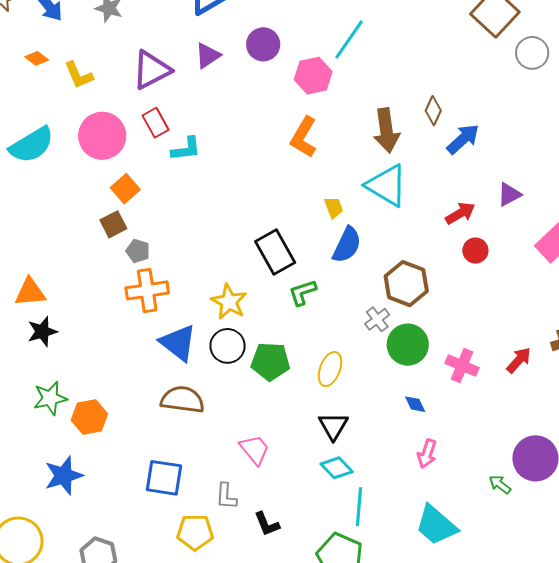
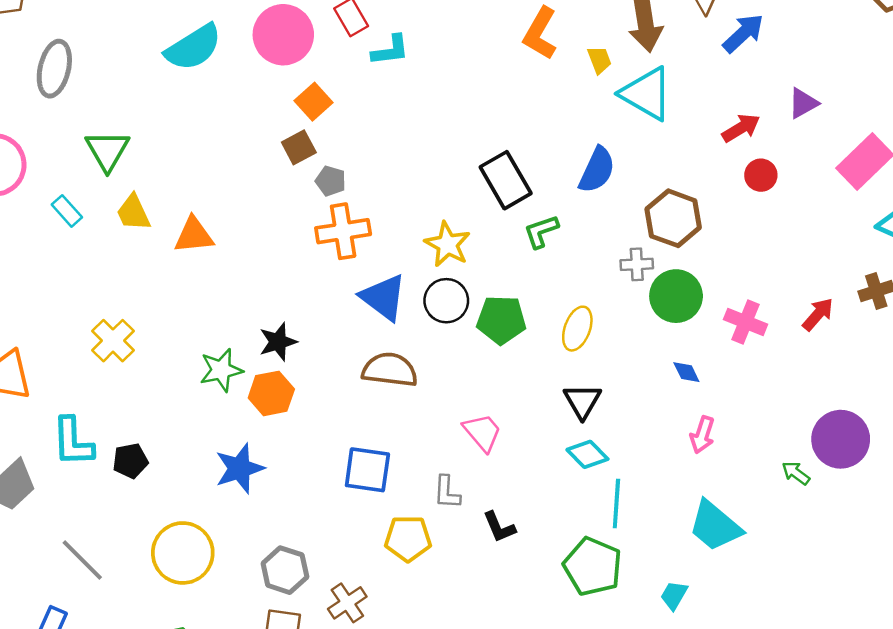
yellow trapezoid: (334, 208) -> (599, 60), moved
gray cross: (377, 319) -> (637, 264), turned 35
black star: (42, 332) -> (278, 342), moved

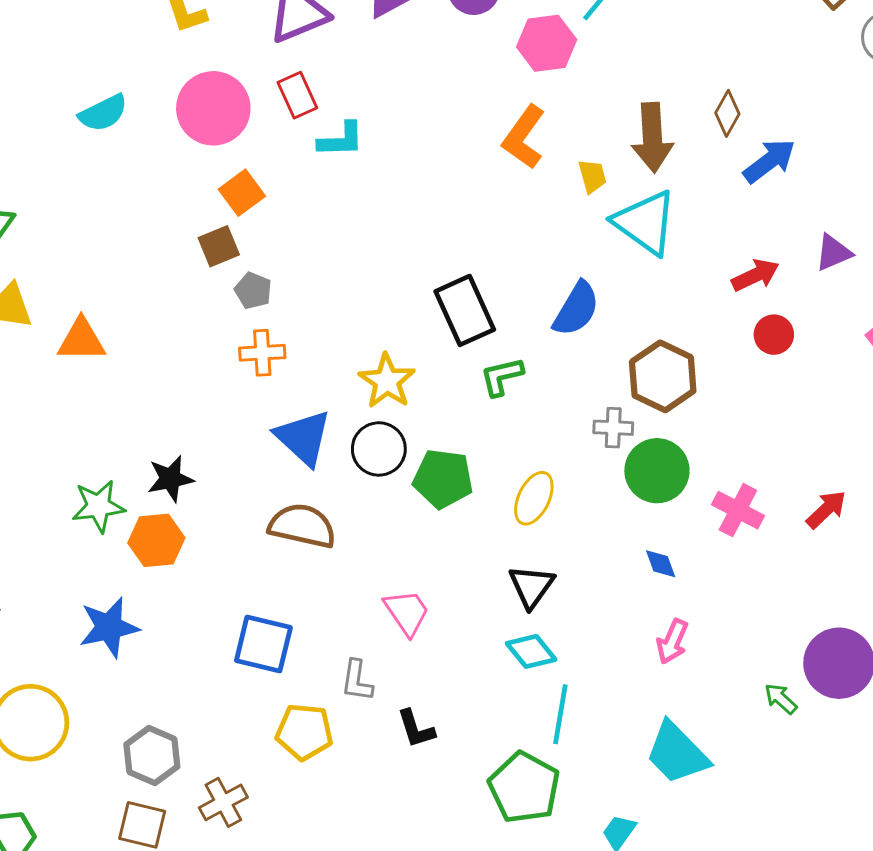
cyan semicircle: (193, 47) -> (103, 113), size x0.7
orange cross: (343, 231) -> (262, 353), size x0.7

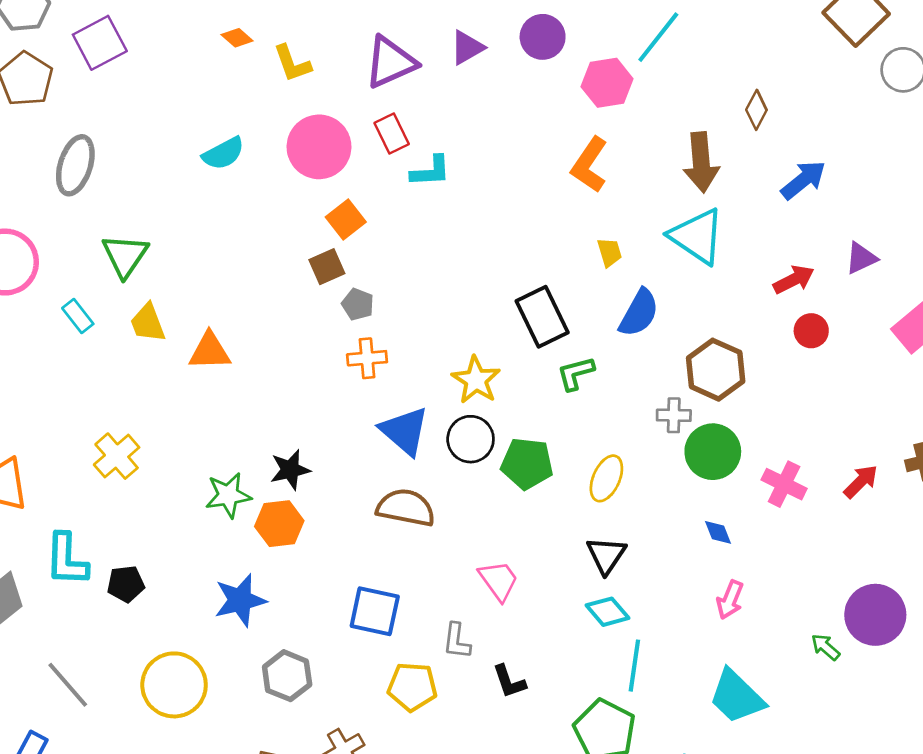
brown diamond: (727, 113) -> (756, 110), moved
yellow trapezoid: (592, 176) -> (609, 252), moved
gray hexagon: (152, 755) -> (287, 676), moved

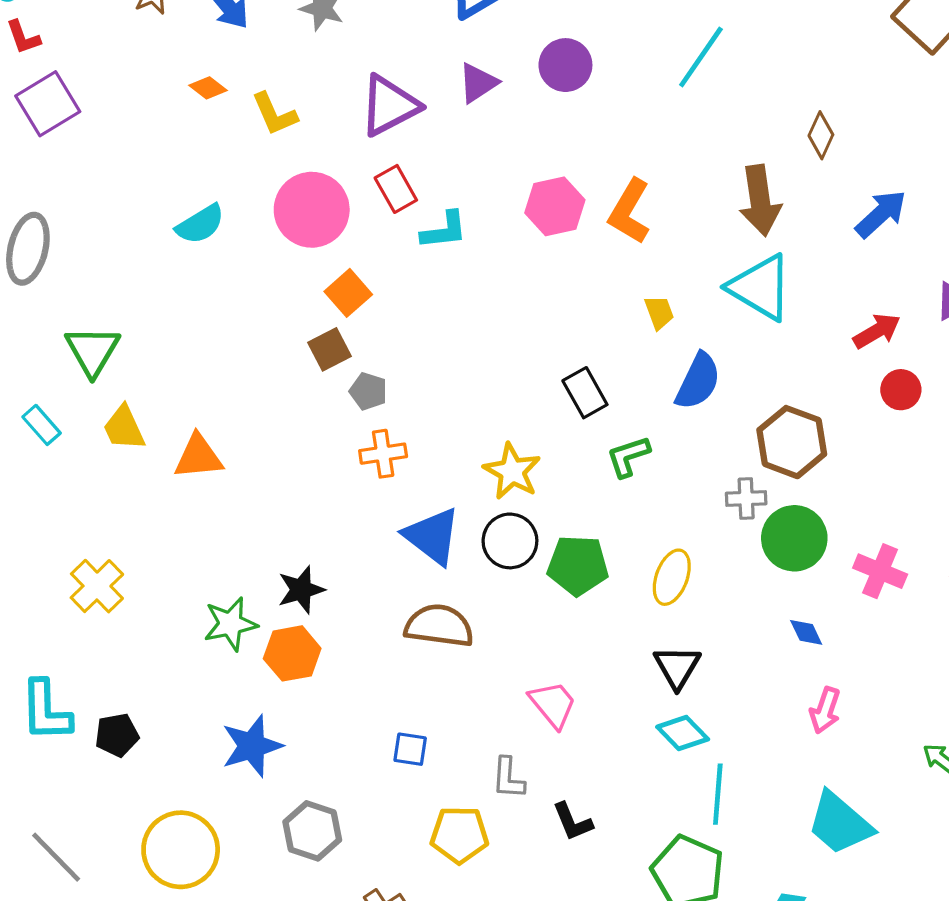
pink hexagon: (607, 83) -> (555, 206), moved
black rectangle: (542, 317) -> (585, 393), size x0.7
blue square: (375, 611) -> (410, 749), size x0.6

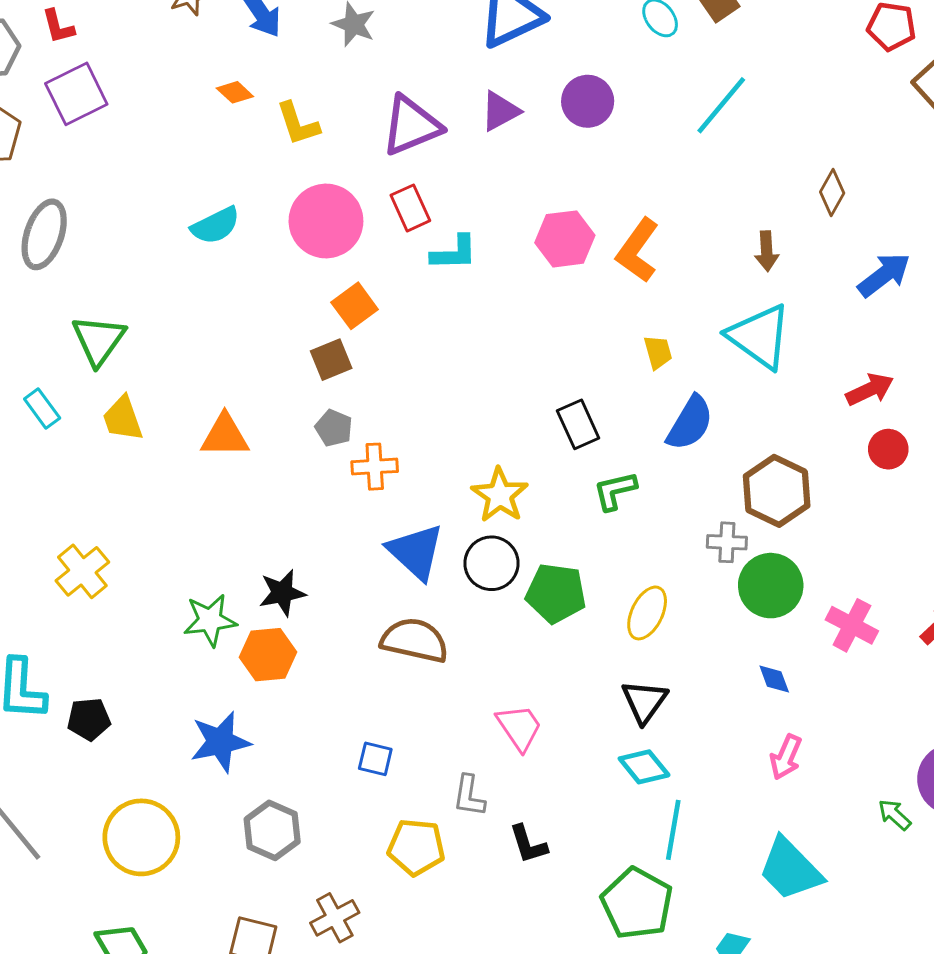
brown arrow: (760, 200) -> (767, 251), size x0.6
gray pentagon: (368, 391) -> (334, 428), moved
orange triangle: (198, 457) -> (225, 436), moved

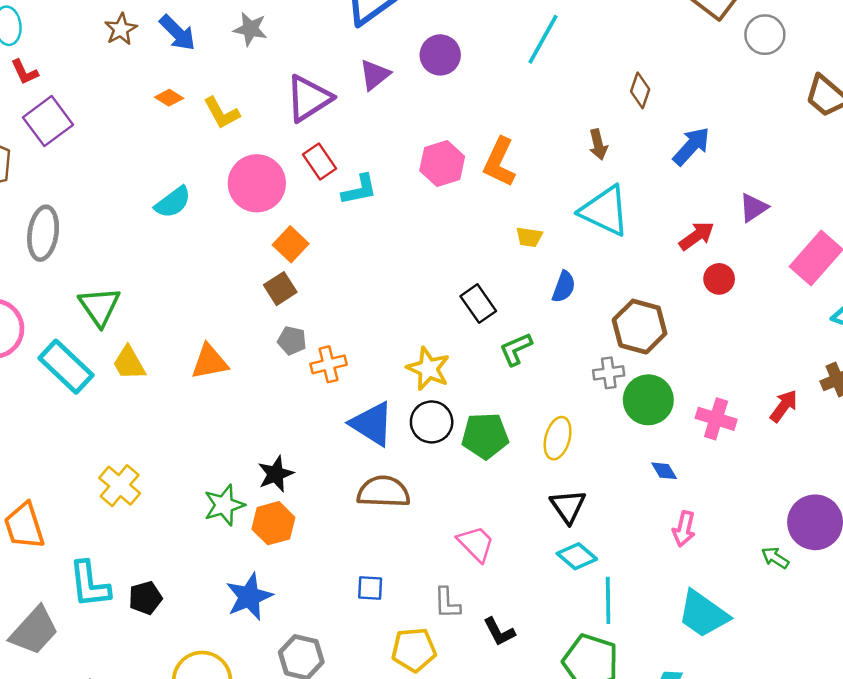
yellow trapezoid: (658, 352) -> (529, 237), turned 124
cyan rectangle: (42, 408) -> (66, 367), size x1.8
blue semicircle: (690, 423) -> (564, 287), size x0.7

